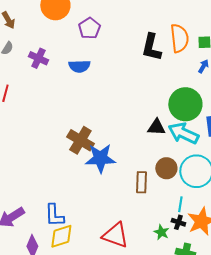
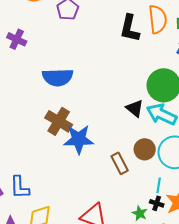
blue semicircle: (79, 66) -> (58, 77), moved, size x1.4
black triangle: (156, 127) -> (135, 108), turned 36
brown rectangle: (141, 182) -> (120, 163), turned -30
blue L-shape: (54, 215) -> (20, 187), moved

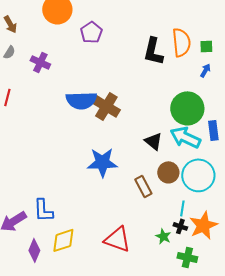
black triangle: (135, 108) -> (153, 141), moved
brown cross: (59, 121) -> (106, 106), moved

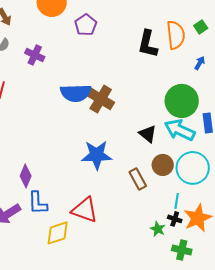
green square: (206, 46) -> (201, 27), moved, turned -32
red triangle: (117, 239) -> (85, 210), moved
purple diamond: (34, 250) -> (26, 176), moved

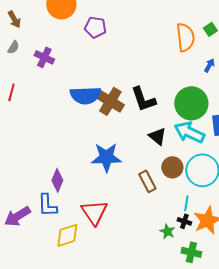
purple pentagon: (86, 25) -> (95, 27), turned -30
black L-shape: (148, 44) -> (143, 99), moved, turned -32
purple diamond: (26, 176) -> (57, 180), moved
red triangle: (85, 210) -> (94, 212), turned 36

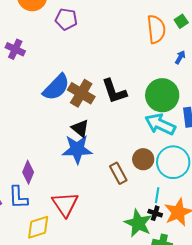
blue semicircle: (85, 95) -> (56, 87), turned -44
black triangle: (157, 136) -> (80, 128), moved
green star: (167, 231) -> (138, 223), size x1.8

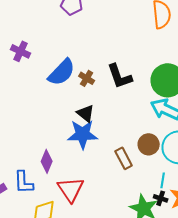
purple cross: (15, 49) -> (21, 51), moved
brown cross: (81, 93) -> (87, 78), size x0.6
purple diamond: (28, 172) -> (47, 161), moved

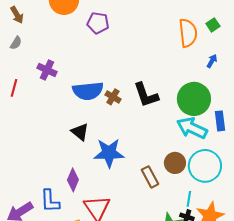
blue semicircle: (62, 72) -> (88, 91), turned 40
black triangle: (86, 113) -> (80, 132), moved

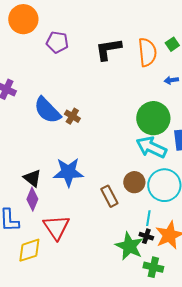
blue arrow: (212, 61) -> (171, 80), turned -128
blue semicircle: (88, 91) -> (47, 110), turned 52
black L-shape: (146, 95) -> (108, 49), moved, turned 100
black triangle: (80, 132) -> (32, 178), moved

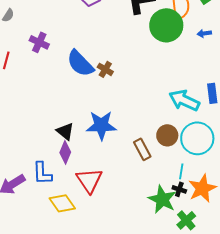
green circle: (153, 118) -> (166, 25), moved
yellow diamond: (29, 250) -> (62, 203), turned 72
green cross: (153, 267) -> (186, 220), turned 36

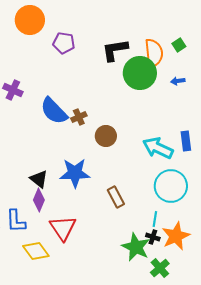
brown cross: (105, 69) -> (79, 117), turned 35
brown circle: (167, 135) -> (106, 136), moved

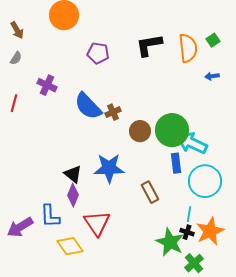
purple pentagon: (64, 43) -> (98, 53), moved
green circle: (140, 73) -> (172, 130), moved
blue rectangle: (186, 141) -> (176, 163), moved

